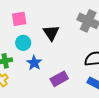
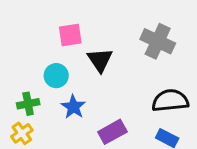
pink square: (19, 19) -> (70, 35), moved

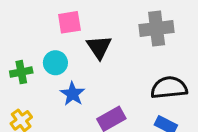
gray cross: (158, 41) -> (157, 29), turned -32
green cross: (28, 104) -> (21, 72), moved

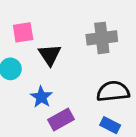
blue star: (73, 94) -> (41, 97), moved

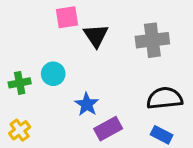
pink square: (23, 32) -> (67, 17), moved
black triangle: (50, 55) -> (96, 36), moved

